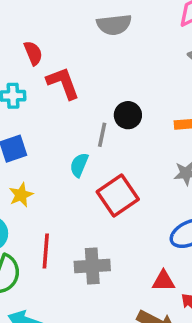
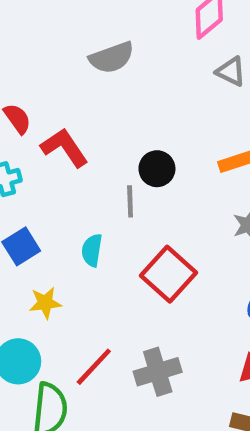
cyan semicircle: (79, 165) -> (92, 250), moved
yellow star: (21, 195) -> (45, 303), turned 30
red line: (46, 251) -> (94, 367), turned 52

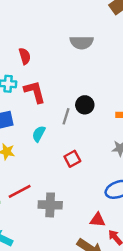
red L-shape: (64, 148) -> (35, 92), moved
red square: (169, 274) -> (72, 159), size x0.6

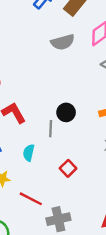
gray semicircle: (82, 42) -> (63, 42), moved
red line: (20, 191) -> (31, 199), moved, turned 70

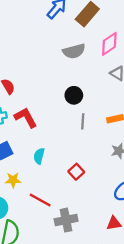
black circle: (66, 112) -> (74, 95), moved
gray line: (51, 129) -> (83, 121), moved

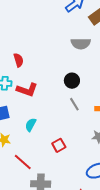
red L-shape: (26, 118) -> (27, 90), turned 125
gray line: (83, 121) -> (74, 104), turned -48

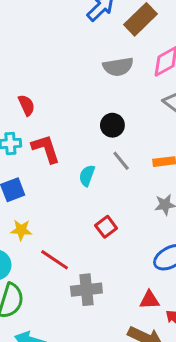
red L-shape: (27, 90) -> (46, 149), turned -120
cyan semicircle: (31, 125) -> (87, 176), moved

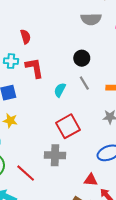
red square: (106, 227) -> (68, 126), size x1.6
red line: (55, 260) -> (26, 173), moved
gray cross: (86, 290) -> (55, 155), moved

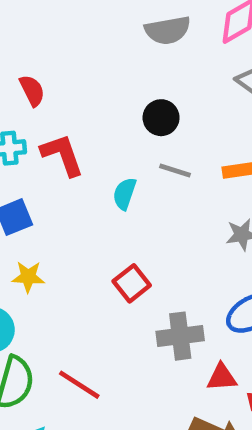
gray line: (84, 83) -> (175, 171), turned -32
red square: (68, 126) -> (132, 283), moved, size x0.7
gray cross: (55, 155) -> (180, 336), moved

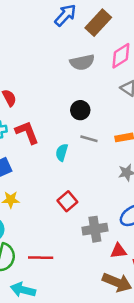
red line: (79, 385) -> (41, 258), turned -30

